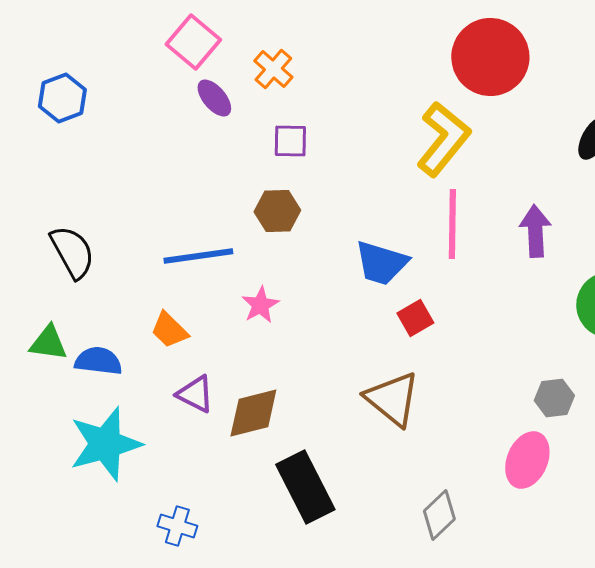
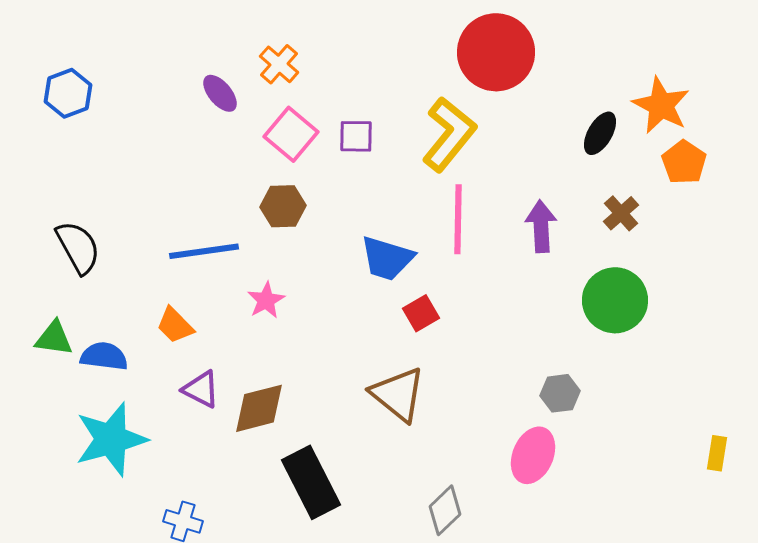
pink square: (193, 42) -> (291, 134), moved
purple square: (290, 141) -> (356, 136), moved

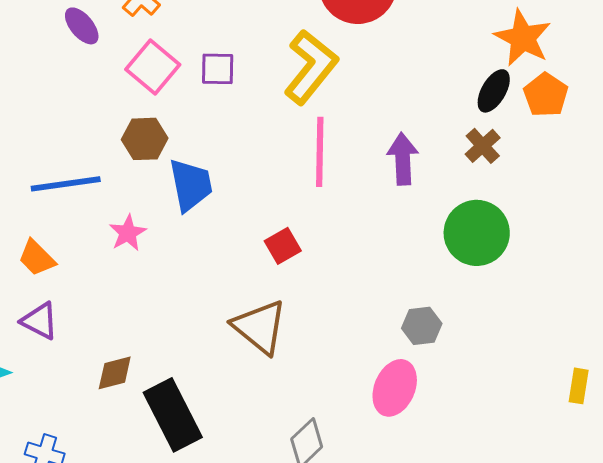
black ellipse: (600, 133) -> (494, 91), moved
blue trapezoid: (387, 258) -> (191, 185), moved, turned -118
purple triangle: (201, 389) -> (40, 321), moved
brown diamond: (259, 408) -> (115, 373), moved, size x0.7

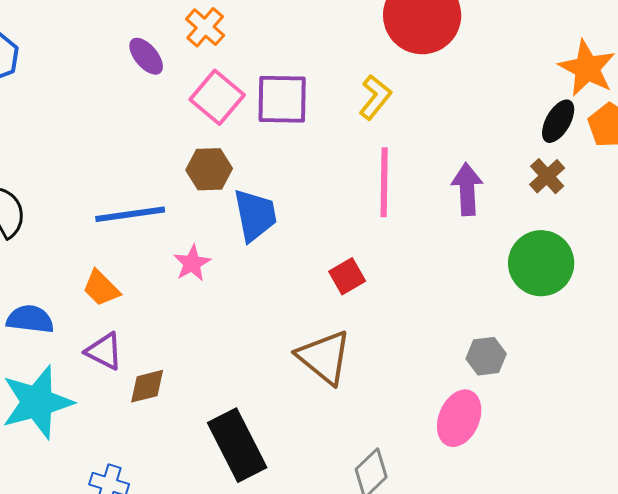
yellow L-shape: (311, 67) -> (375, 97), size x0.6
purple square: (218, 69) -> (282, 99), size x1.5
brown diamond: (115, 373) -> (147, 386), moved

